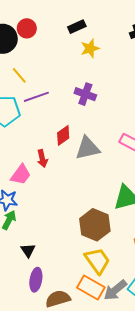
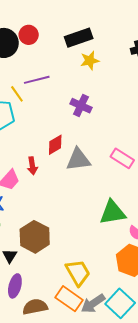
black rectangle: (77, 27) -> (79, 38), size x1.5
yellow line: (19, 75) -> (17, 94), moved
purple line: (36, 97) -> (37, 80), moved
brown hexagon: (95, 225) -> (35, 237), moved

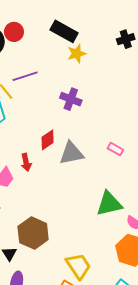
black rectangle: (79, 38) -> (64, 31), turned 52
pink rectangle: (122, 158) -> (115, 149), size x0.7

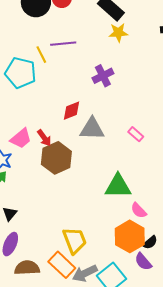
purple cross: (71, 99) -> (103, 76), turned 30
red arrow: (26, 162) -> (44, 138), moved, turned -36
brown hexagon: (33, 233) -> (56, 158), moved

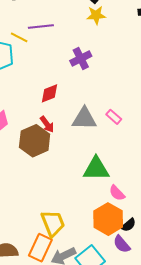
yellow line: (41, 55) -> (19, 37), turned -36
gray triangle: (92, 129) -> (84, 119), moved
red arrow: (44, 138) -> (47, 124), moved
orange rectangle: (62, 265) -> (40, 248), turned 72

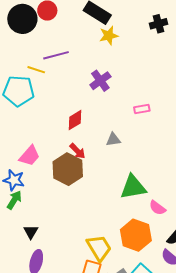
pink rectangle: (114, 117) -> (142, 109), moved, turned -42
gray triangle: (84, 119) -> (113, 139), size x0.6
orange hexagon: (108, 219) -> (136, 235), moved

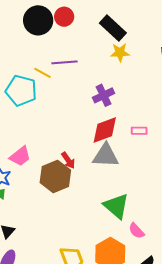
red diamond: (75, 120) -> (105, 130), moved, size x1.4
gray triangle: (113, 139) -> (106, 156), size x1.8
green triangle: (133, 187) -> (116, 206), turned 40

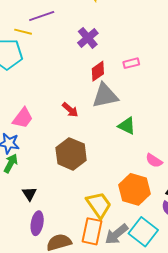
red diamond: (105, 130) -> (98, 71), size x0.7
brown hexagon: (55, 176) -> (71, 154), moved
green triangle: (116, 206) -> (127, 126), moved, size x0.7

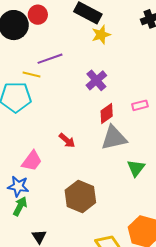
red arrow: (70, 110) -> (67, 140), moved
green triangle: (127, 126) -> (136, 168), turned 42

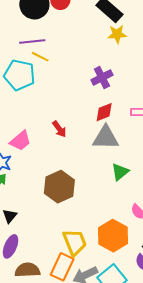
purple line: (50, 59) -> (32, 41), moved

